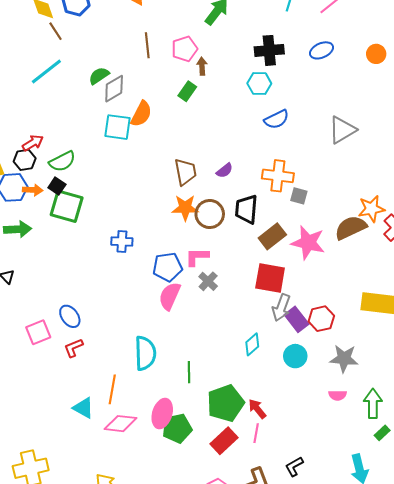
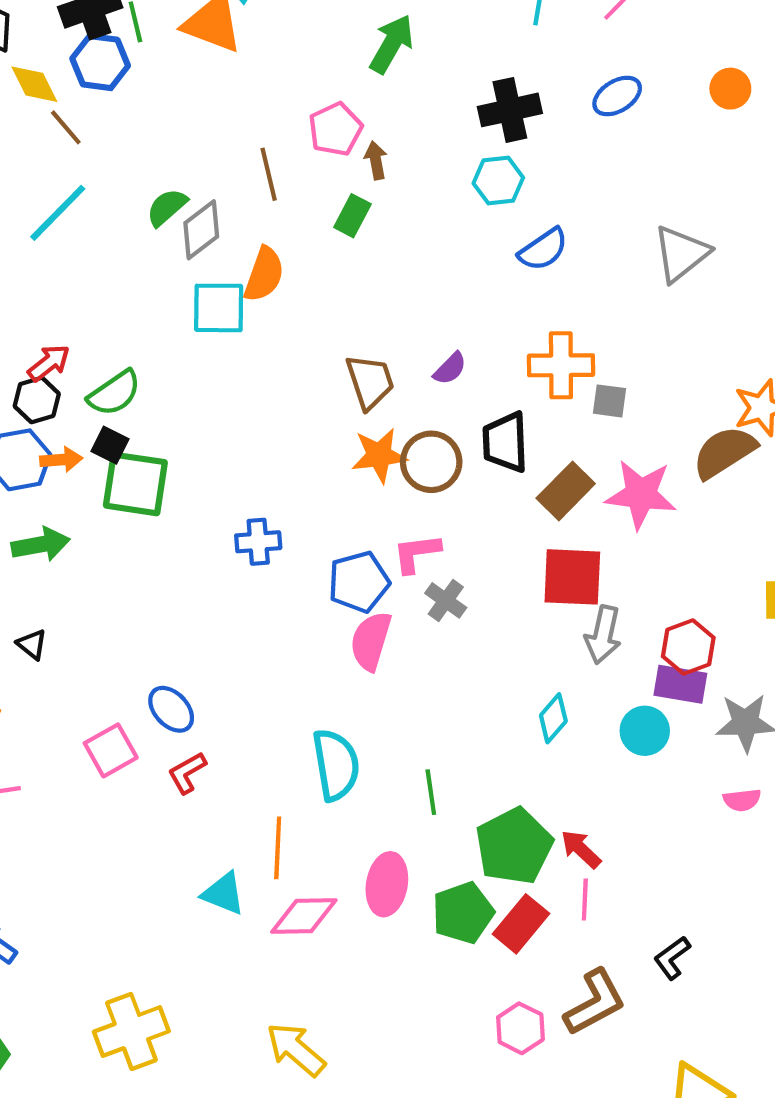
brown line: (147, 45) -> (269, 174), moved
purple rectangle: (297, 319) -> (680, 684), moved, turned -35
green pentagon: (177, 428) -> (463, 913), moved

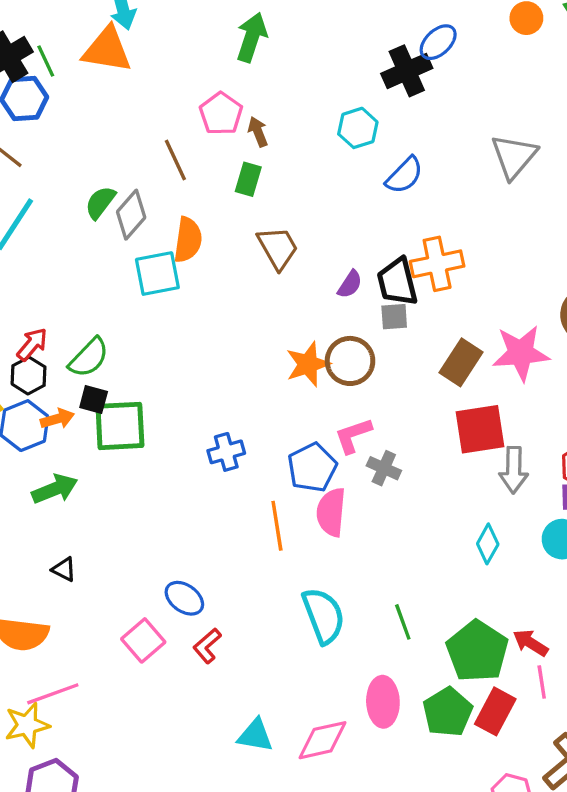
black cross: (510, 110) -> (407, 71), moved
brown trapezoid: (370, 382) -> (278, 248), moved
gray square: (610, 401) -> (394, 317), moved
black trapezoid: (505, 442) -> (397, 282), moved
orange line: (278, 848) -> (277, 526), moved

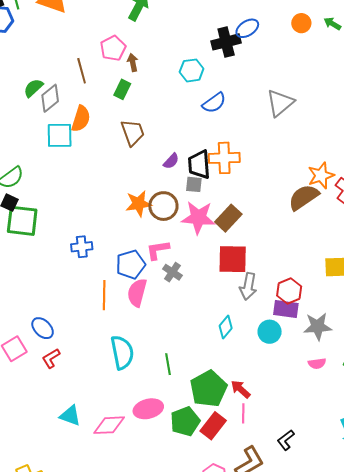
pink star: (521, 353) -> (198, 218), moved
pink ellipse: (383, 702) -> (148, 409), turned 68

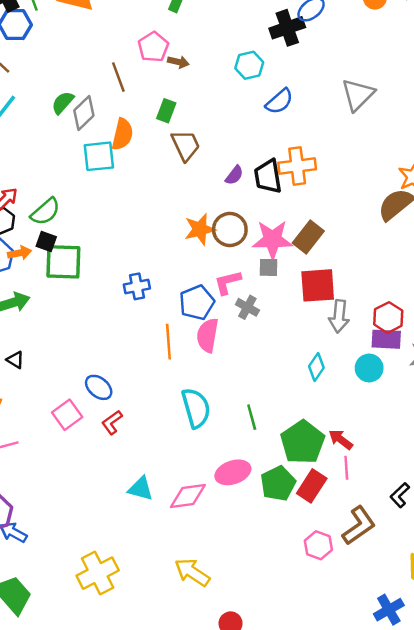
brown arrow: (133, 63) -> (178, 62), turned 120
green rectangle: (122, 89) -> (166, 111), moved
gray square: (194, 184) -> (268, 267), moved

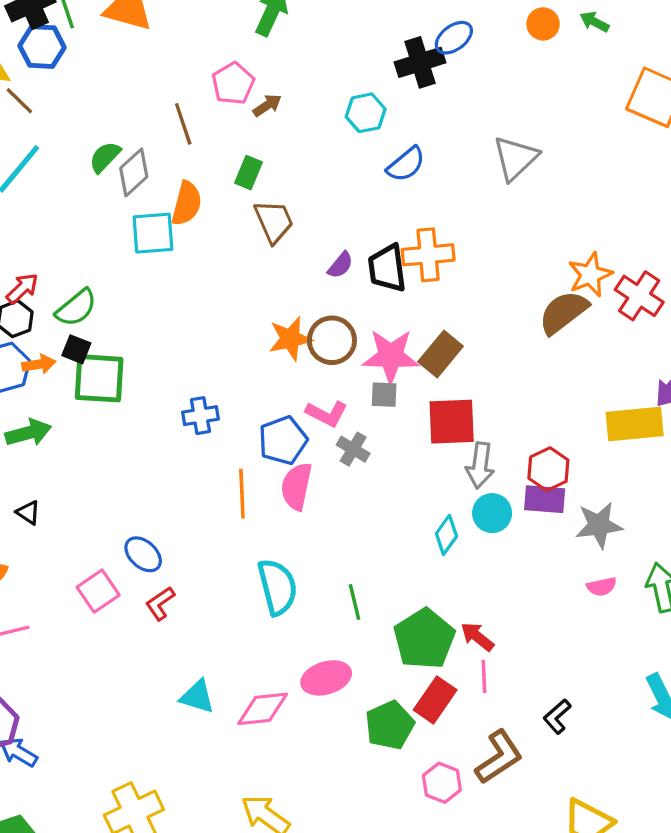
brown arrow: (178, 62) -> (267, 105), turned -48
pink L-shape: (228, 282) -> (327, 414), turned -140
cyan circle: (369, 368) -> (492, 513), moved
green pentagon: (278, 483) -> (390, 725), moved

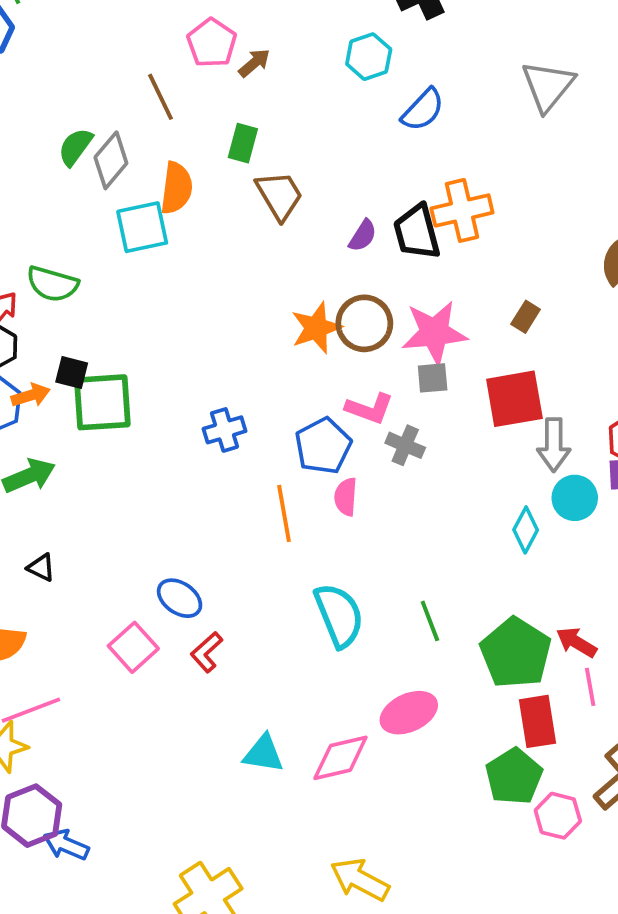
green semicircle: (76, 308) -> (52, 284), moved, turned 63
brown rectangle: (441, 354) -> (526, 317), moved, size x0.6
pink semicircle: (296, 486) -> (346, 497), size x0.7
red rectangle: (435, 700) -> (537, 721), turned -36
green pentagon: (390, 725) -> (514, 776), moved

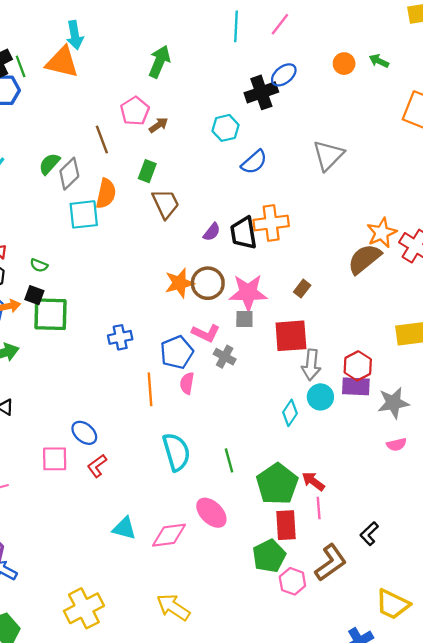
green semicircle: (52, 284) -> (39, 265), moved, size x0.6
pink square: (133, 647) -> (55, 459), turned 36
pink ellipse: (409, 713) -> (211, 513), turned 64

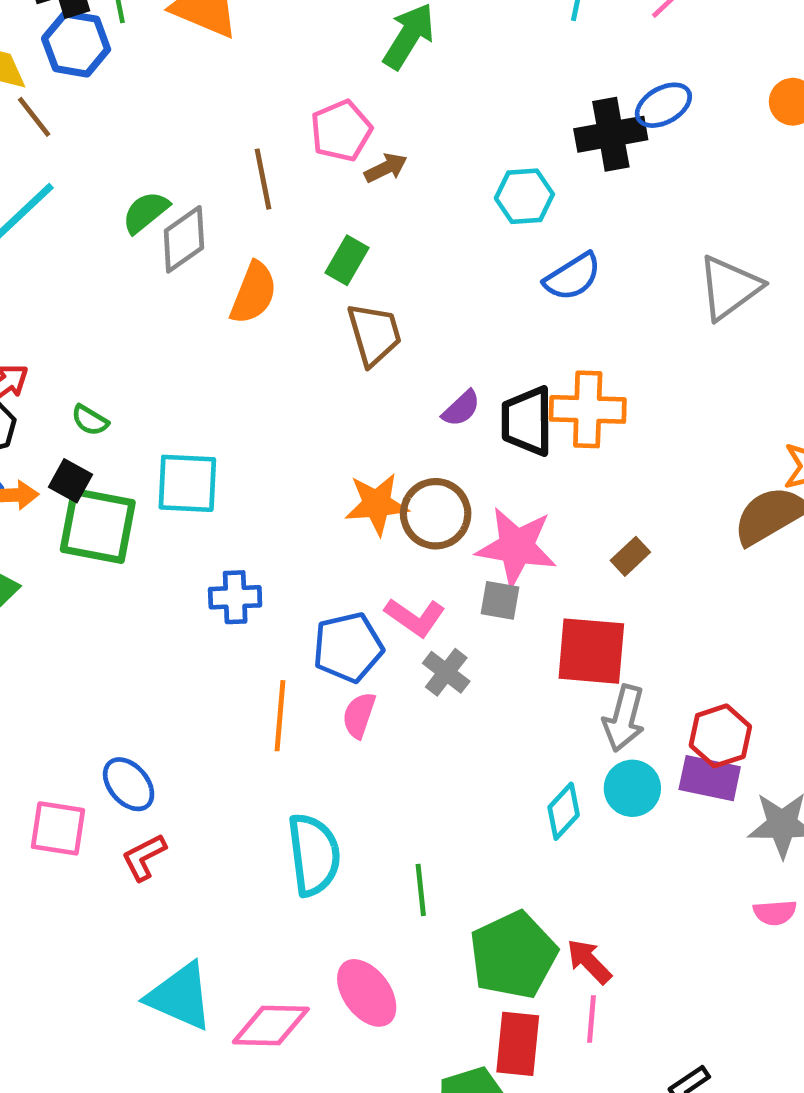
cyan square: (84, 214) -> (187, 483), moved
cyan triangle: (124, 528) -> (180, 996), size x1.4

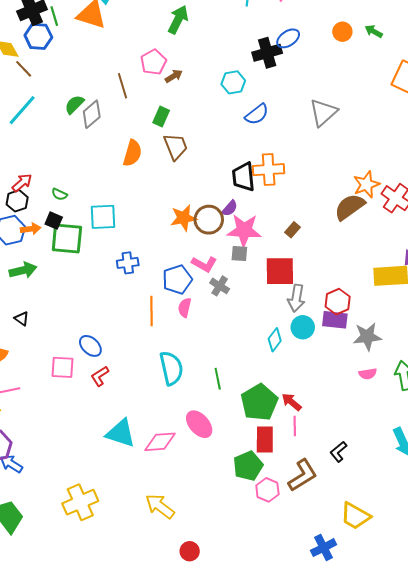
orange semicircle: (253, 293) -> (132, 153), moved
purple semicircle: (461, 408) -> (230, 208), moved

